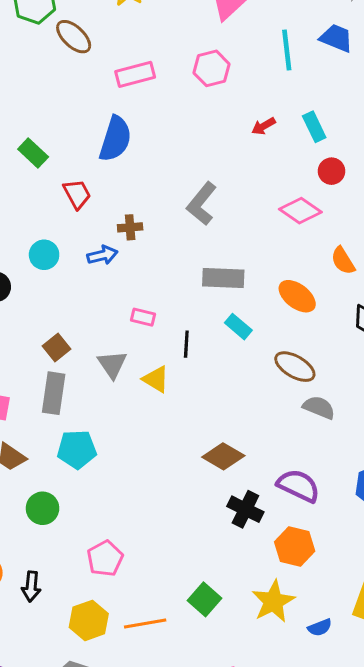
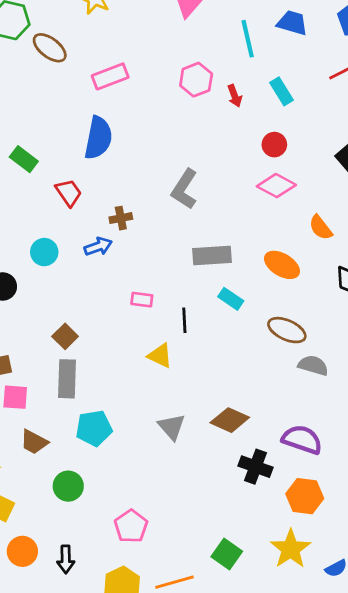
pink hexagon: (211, 68) -> (196, 80), moved
red arrow: (264, 126) -> (235, 96), moved, turned -75
cyan rectangle: (314, 127) -> (281, 91), moved
red circle: (332, 171) -> (274, 145), moved
gray triangle: (112, 364) -> (172, 427), moved

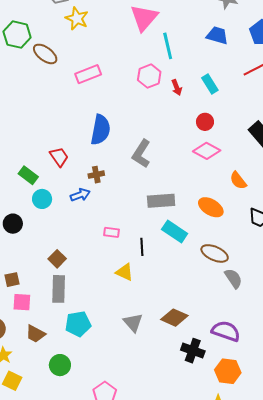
cyan line: (248, 39) -> (168, 46), moved
blue semicircle: (98, 138) -> (100, 130), moved
green rectangle: (24, 159) -> (28, 175), moved
cyan rectangle: (231, 299) -> (175, 231), size x1.4
gray semicircle: (313, 365) -> (233, 278), turned 40

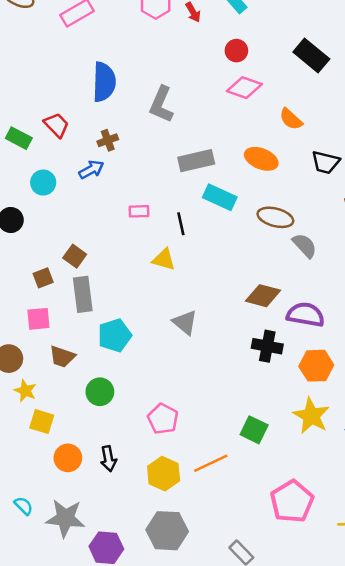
green rectangle: (28, 175) -> (19, 138), moved
brown square: (12, 280) -> (43, 278), moved
brown diamond: (174, 318) -> (263, 296), moved

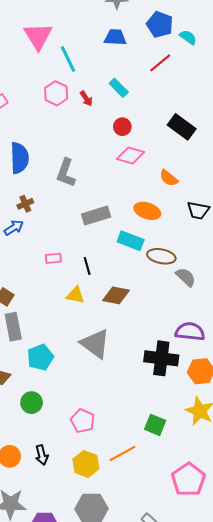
cyan rectangle: (220, 197) -> (131, 241), moved
brown diamond: (263, 296) -> (116, 295), moved
gray triangle: (185, 322) -> (95, 344), size x1.5
black cross: (267, 346) -> (161, 358), size x1.4

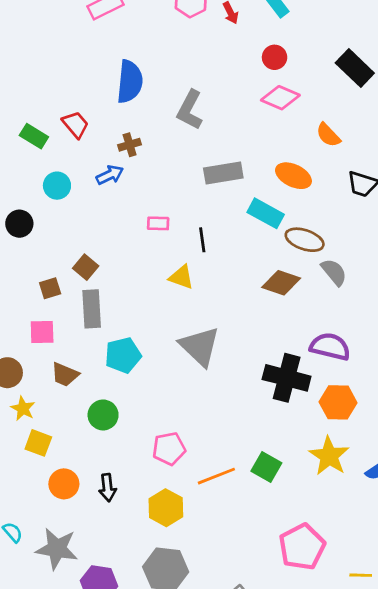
brown diamond: (116, 295) -> (281, 283), moved
pink pentagon: (83, 421) -> (169, 449), turned 30
orange line: (123, 453) -> (216, 476), moved

